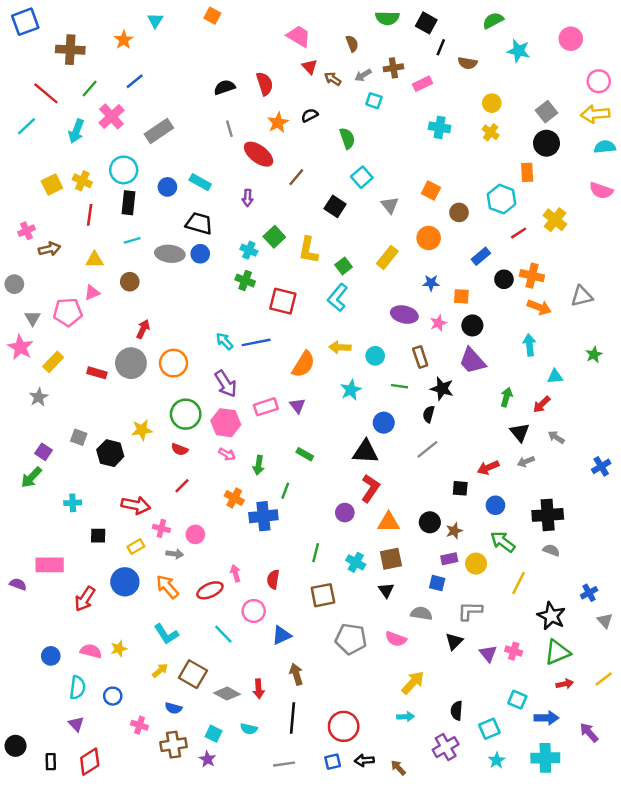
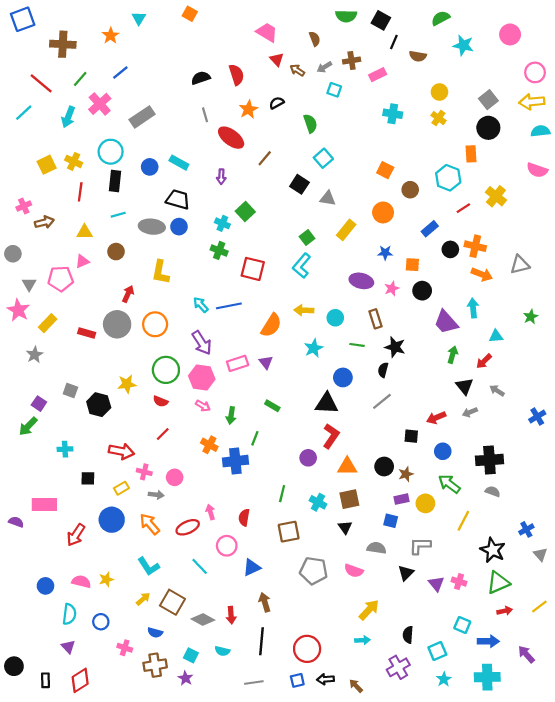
gray triangle: (390, 205) -> (328, 198), moved, turned -42
yellow L-shape: (308, 250) -> (161, 272), moved
purple trapezoid: (472, 361) -> (446, 322), moved

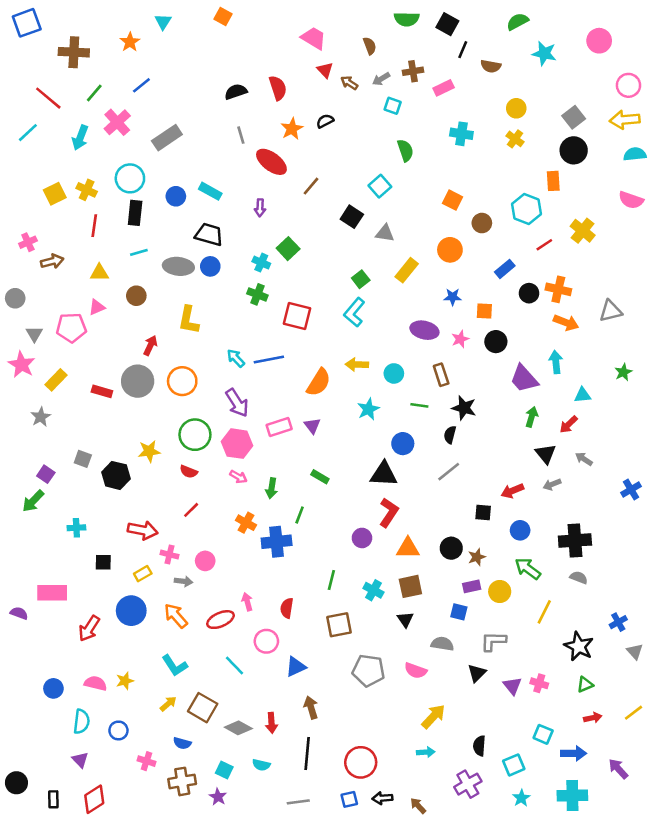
green semicircle: (310, 123) -> (405, 150), moved
green triangle: (498, 583) -> (585, 685), size x0.6

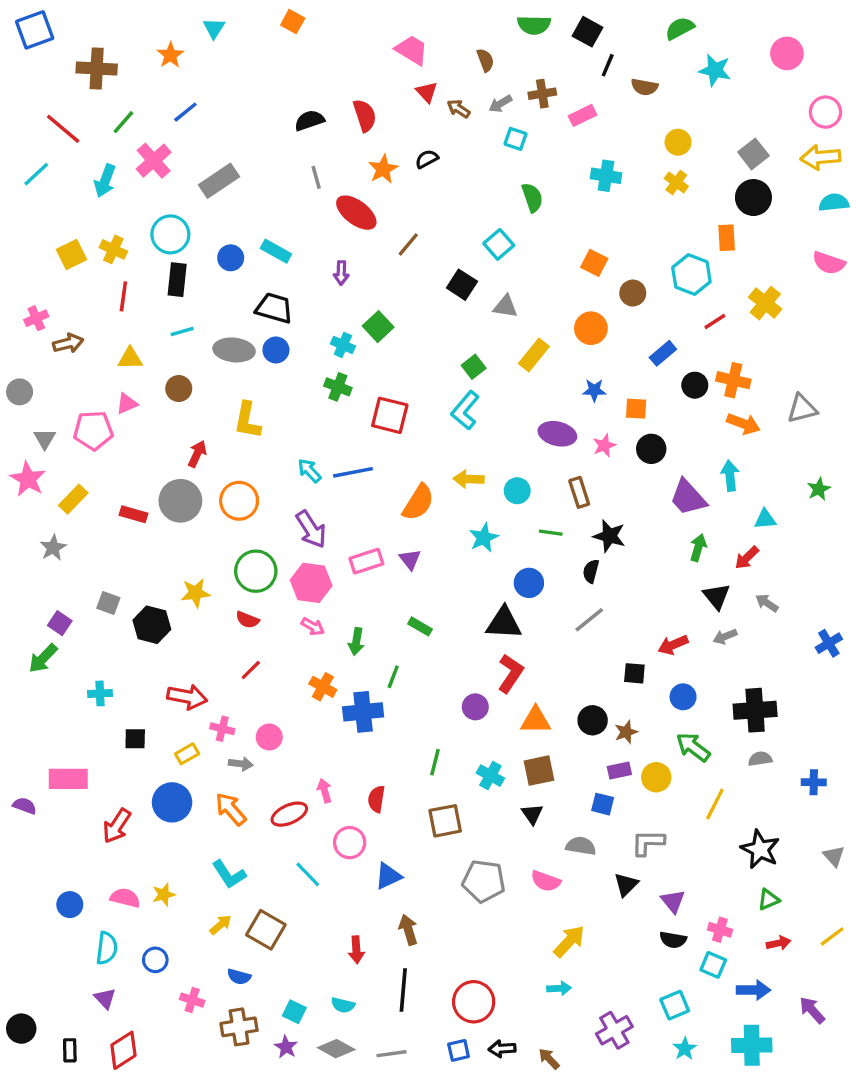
gray semicircle: (579, 577) -> (760, 759), turned -30
blue cross: (618, 622) -> (814, 782), moved, turned 30
pink cross: (539, 683) -> (720, 930), moved
gray diamond: (238, 728) -> (336, 1049), moved
black semicircle: (479, 746) -> (673, 940), moved, turned -84

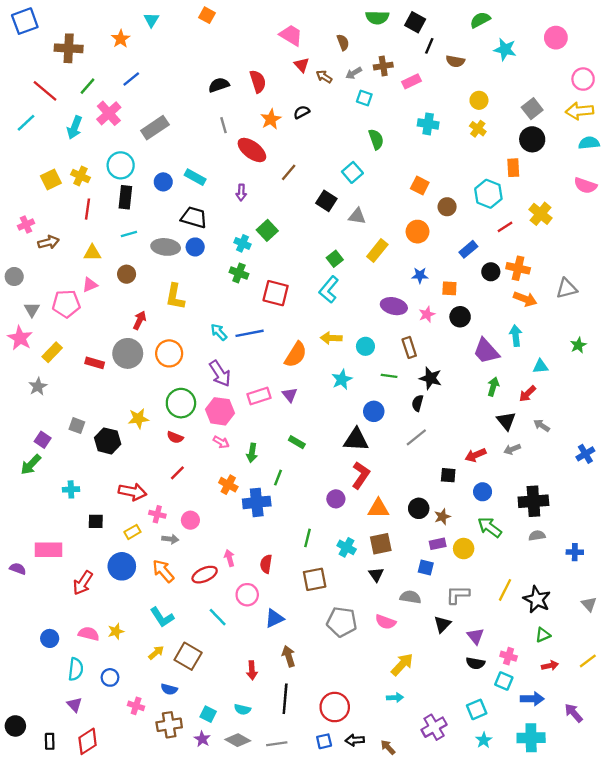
yellow line: (715, 804) -> (505, 590), moved

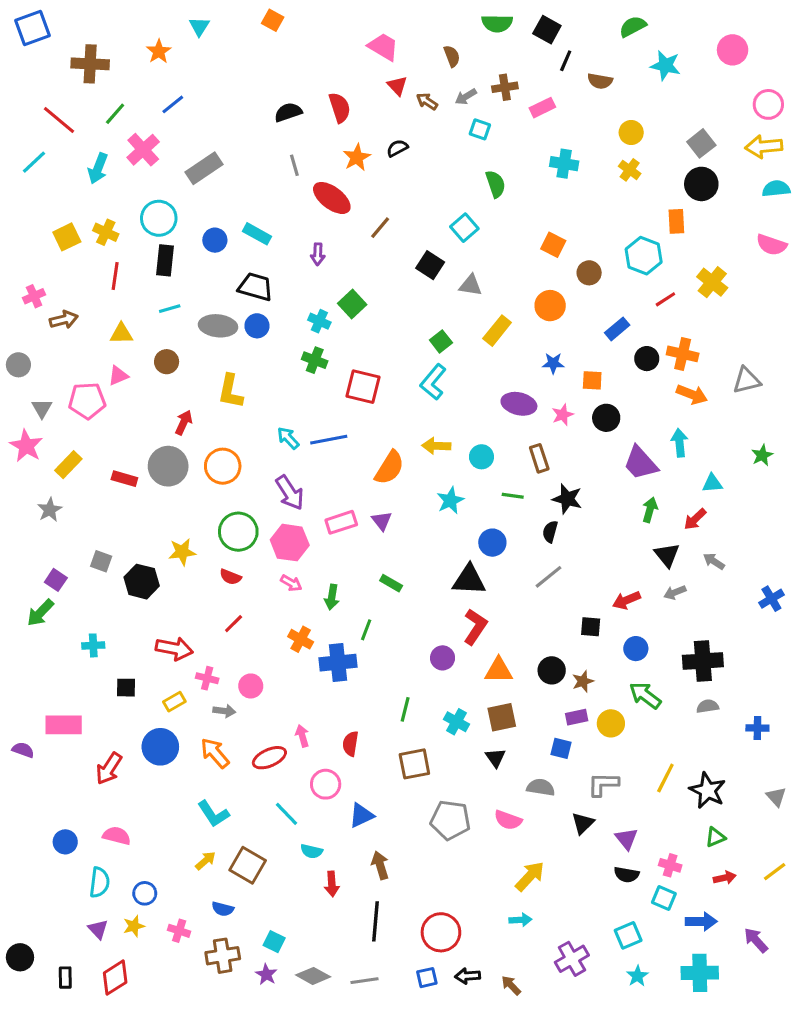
yellow star: (116, 631) -> (134, 926), moved
cyan semicircle: (242, 709) -> (312, 851), moved

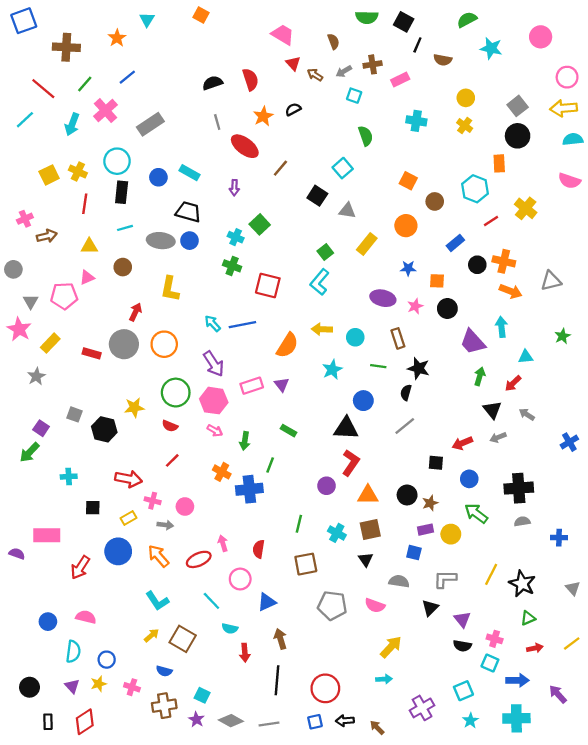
black circle: (20, 957) -> (30, 687), moved

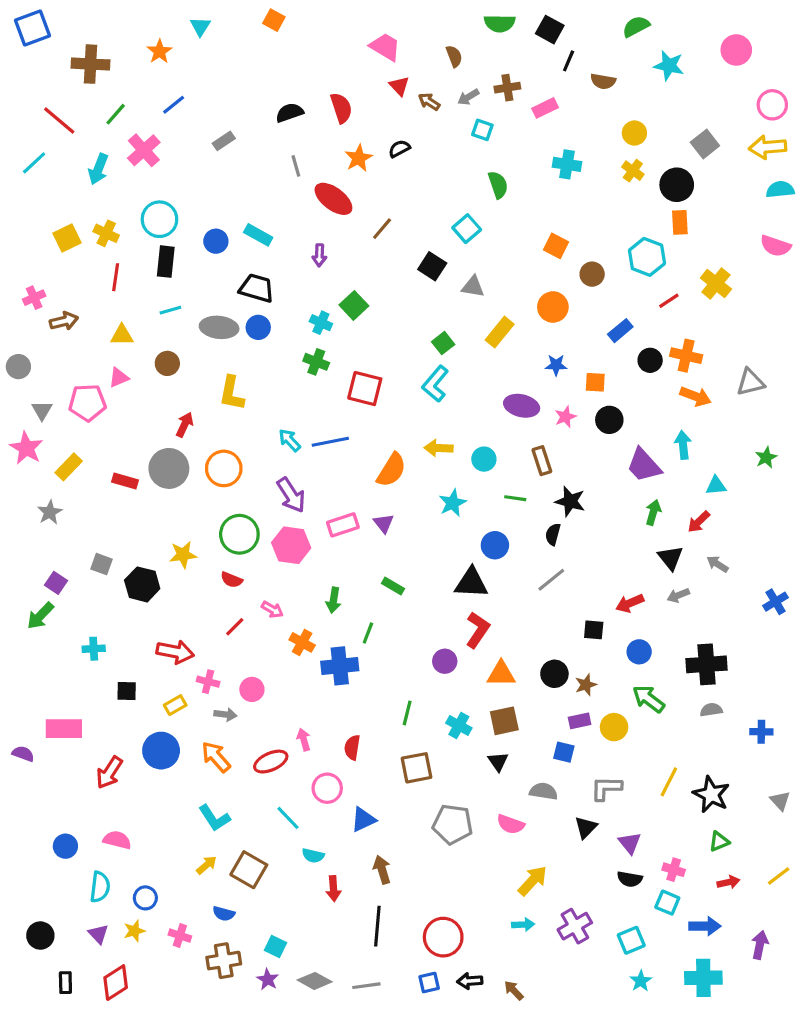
gray rectangle: (150, 124) -> (224, 141), moved, size x0.6
black circle: (518, 136) -> (677, 185), moved
pink arrow: (215, 431) -> (272, 610), moved
purple arrow: (558, 694) -> (760, 945), turned 54
purple cross: (422, 708) -> (575, 926), moved

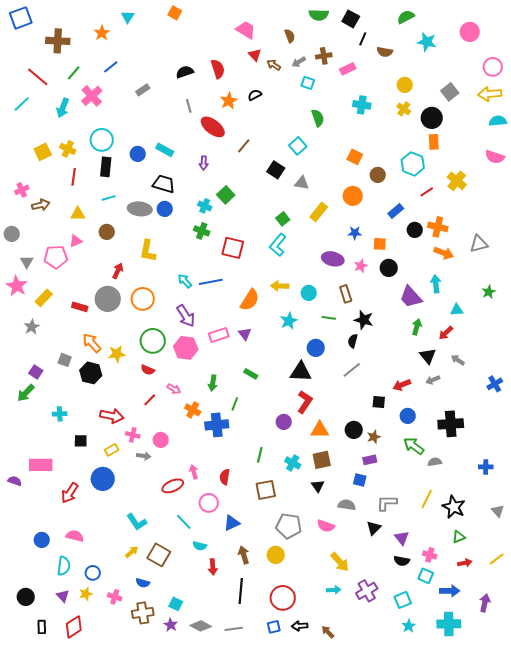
gray semicircle: (711, 710) -> (435, 462), moved
yellow circle: (614, 727) -> (276, 555), moved
orange arrow: (216, 757) -> (92, 343), moved
yellow arrow: (533, 881) -> (340, 562), turned 95

